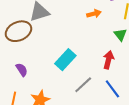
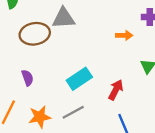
red arrow: (108, 60) -> (116, 90), moved
gray line: (83, 85) -> (73, 112), moved

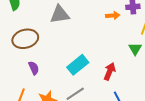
brown ellipse: (35, 34) -> (25, 39), moved
orange arrow: (124, 35) -> (113, 15), moved

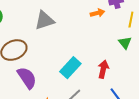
purple semicircle: (34, 68) -> (27, 78), size x1.6

